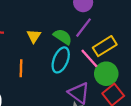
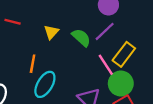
yellow rectangle: (105, 46) -> (124, 54), turned -30
cyan ellipse: (61, 60) -> (45, 84), moved

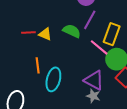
red line: (13, 22) -> (28, 33), moved
yellow triangle: (51, 32) -> (45, 34), turned -32

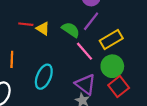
yellow rectangle: (112, 34) -> (111, 40), turned 30
pink line: (99, 47) -> (85, 51), moved
orange line: (38, 65) -> (12, 59), moved

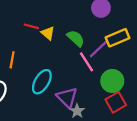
purple line: (91, 21) -> (98, 49), moved
yellow rectangle: (111, 40) -> (117, 38), moved
purple triangle: (85, 84) -> (67, 97), moved

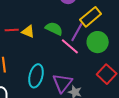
green circle: (112, 81) -> (98, 42), moved
purple triangle: (67, 97) -> (62, 83), turned 40

